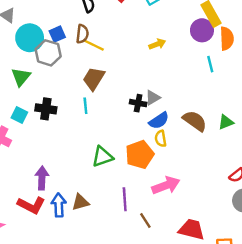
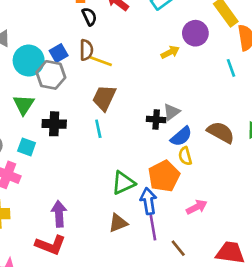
purple circle: (202, 30) -> (195, 33), moved
black cross: (46, 109) -> (54, 124), moved
pink arrow: (166, 185) -> (197, 207), size x0.7
brown triangle: (80, 202) -> (118, 223), moved
blue arrow: (59, 205) -> (148, 201), moved

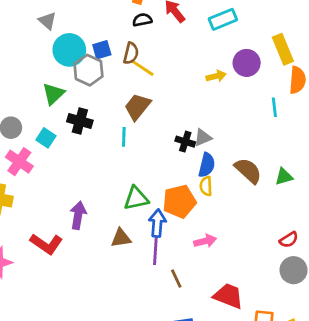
black semicircle: (89, 17) -> (142, 20), turned -90
blue semicircle: (181, 136) -> (207, 165), turned -50
purple arrow: (59, 214) -> (78, 215), moved

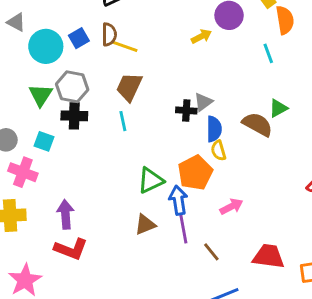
gray hexagon: (88, 70) -> (72, 87), moved
green triangle: (284, 177) -> (278, 108), moved
purple arrow: (78, 215) -> (65, 214), moved

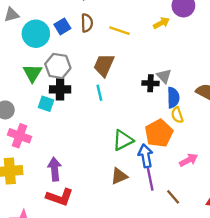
gray triangle: (16, 22) -> (12, 15), turned -42
yellow line: (125, 46) -> (120, 31), moved
gray triangle: (203, 102) -> (164, 76), turned -35
cyan square: (44, 141) -> (46, 104), moved

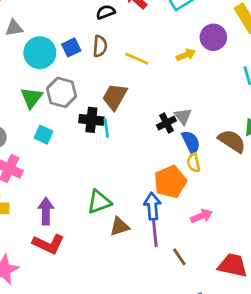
black cross: (151, 83) -> (166, 123), turned -35
black cross: (60, 89) -> (91, 120), moved
blue semicircle: (173, 98) -> (191, 142), turned -30
green triangle: (123, 140) -> (99, 202), moved

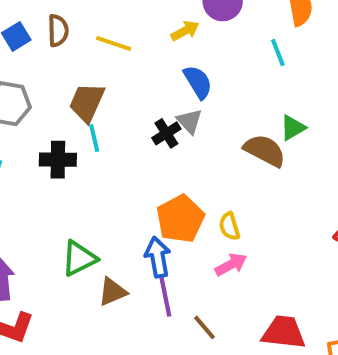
black cross: (91, 120) -> (58, 160), moved
cyan line: (106, 128) -> (94, 138), moved
blue semicircle: (191, 142) -> (198, 82), moved
yellow semicircle: (194, 163) -> (229, 226), moved

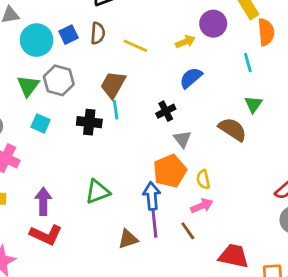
blue semicircle: (198, 82) -> (191, 78), turned -105
gray triangle: (189, 121) -> (182, 139), moved
green triangle: (293, 128) -> (253, 104), moved, turned -30
brown triangle: (112, 292) -> (128, 239), moved
brown line: (205, 327) -> (188, 231), moved

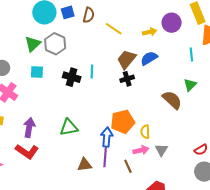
brown trapezoid: (113, 85) -> (126, 59), moved
cyan square: (41, 123) -> (37, 72), turned -32
gray triangle: (182, 139) -> (161, 150), moved

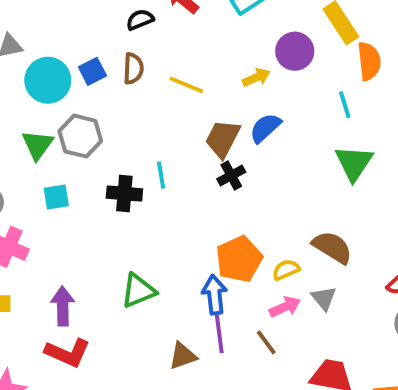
green triangle: (190, 85) -> (354, 163), size x1.5
brown semicircle: (172, 100) -> (332, 247), moved
yellow semicircle: (145, 132) -> (286, 270), turned 80

